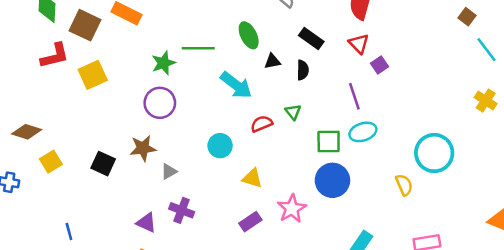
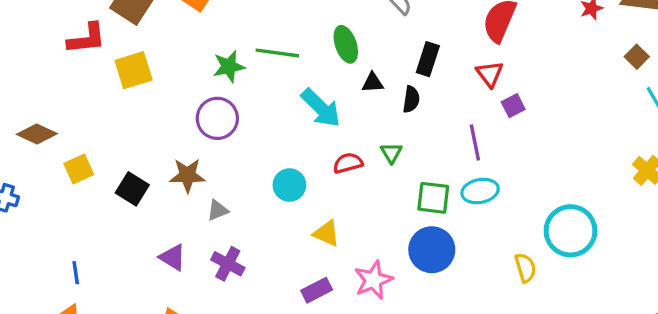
black rectangle: (311, 38) -> (428, 59), turned 65
yellow square: (51, 162) -> (79, 169), moved
purple triangle: (146, 223) -> (173, 257), moved

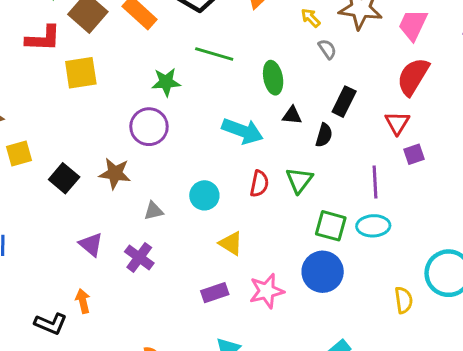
green line: (277, 53) -> (214, 54), moved
cyan arrow: (321, 108) -> (243, 131), turned -33
green triangle: (391, 153) -> (299, 180), size x1.4
red semicircle: (348, 163) -> (259, 184), turned 108
gray triangle: (218, 210) -> (154, 211), moved

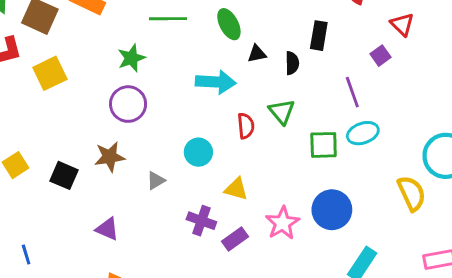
black rectangle: (344, 102) -> (319, 36), moved
red triangle: (397, 123) -> (402, 24), moved
purple cross: (139, 257) -> (201, 221), moved
blue circle: (323, 272) -> (332, 210), moved
yellow semicircle: (404, 300) -> (412, 193), size x1.4

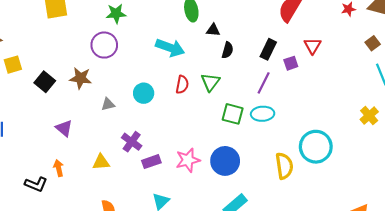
black rectangle: (319, 36) -> (268, 49), moved
black triangle: (257, 54) -> (213, 30), moved
purple line: (352, 92) -> (264, 83), turned 30
yellow triangle: (236, 189) -> (101, 162), moved, turned -36

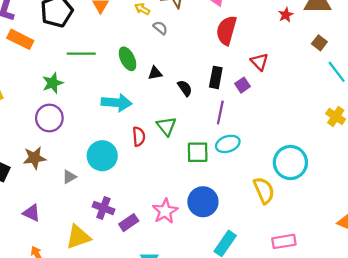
black semicircle: (227, 50) -> (185, 88), moved, turned -35
cyan circle: (144, 93) -> (102, 156), size x1.4
yellow triangle: (101, 162) -> (78, 237), size x1.4

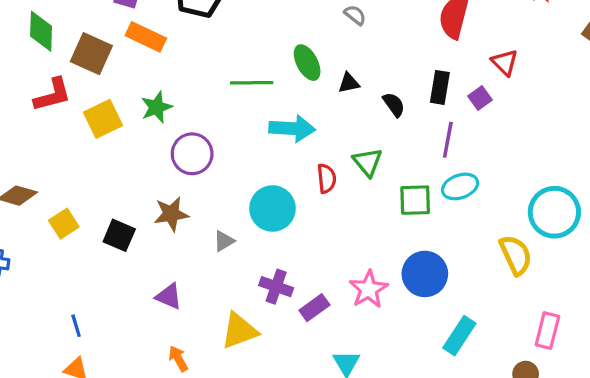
green line: (81, 54) -> (252, 83), moved
green star: (53, 83) -> (157, 107), moved
pink rectangle: (284, 241) -> (547, 331), turned -65

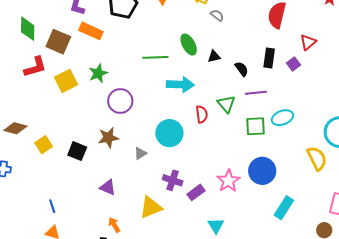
red triangle: (505, 62) -> (308, 42), turned 36
purple line: (448, 140) -> (256, 93), moved, turned 75

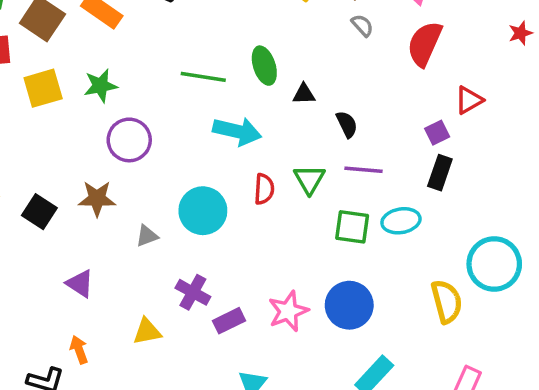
gray semicircle: (217, 15) -> (362, 25), moved
black rectangle: (269, 58) -> (440, 173), moved
yellow triangle: (151, 207) -> (147, 332), size x0.7

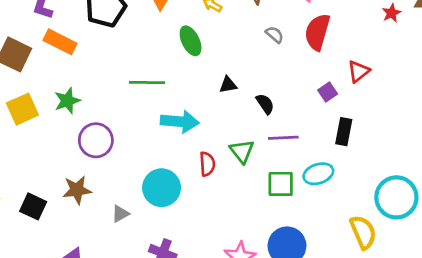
gray semicircle: (362, 25) -> (275, 35), moved
green ellipse: (264, 66) -> (191, 41), moved
purple square: (437, 133) -> (328, 92), moved

